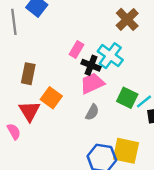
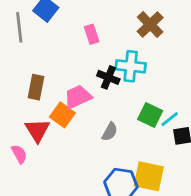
pink rectangle: (77, 50) -> (92, 34), moved, turned -49
cyan cross: (110, 56) -> (131, 66), turned -30
pink trapezoid: (92, 83) -> (78, 97), moved

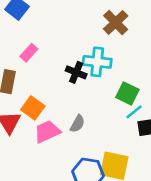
pink rectangle: (92, 34) -> (29, 53), moved, turned 60
pink trapezoid: (78, 97) -> (47, 132), moved
green square: (150, 115) -> (127, 93), moved

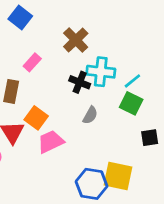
brown cross: (116, 22) -> (76, 40), moved
cyan line: (134, 112) -> (132, 81), moved
gray semicircle: (77, 124) -> (90, 115), moved

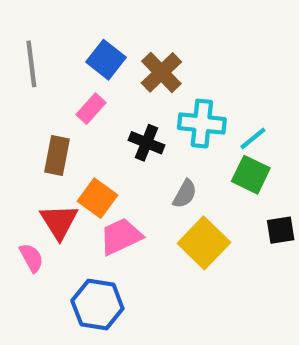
blue square: (20, 18) -> (106, 60), moved
black cross: (80, 82) -> (146, 143), moved
yellow square: (118, 176) -> (204, 243), moved, turned 32
blue hexagon: (92, 184) -> (97, 305), moved

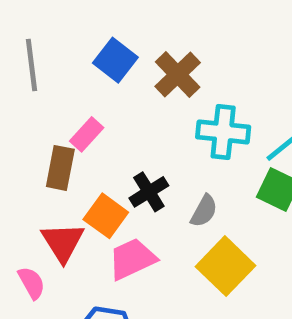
pink rectangle: (91, 109) -> (87, 134), moved
black cross: (146, 143) -> (149, 192), moved, turned 36

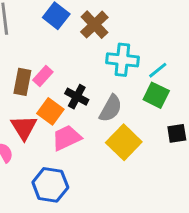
pink rectangle: (87, 134) -> (43, 76), moved
black cross: (149, 192) -> (77, 97), turned -30
gray semicircle: (204, 211) -> (111, 108), size x1.4

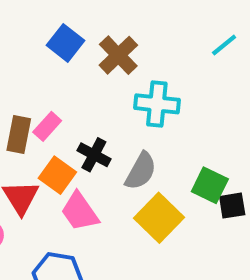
cyan line: (158, 70) -> (224, 45), moved
green square: (156, 95) -> (210, 185), moved
pink trapezoid: (66, 138) -> (80, 212), turned -100

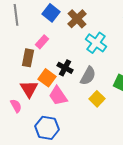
cyan cross: (157, 104) -> (96, 43), turned 30
pink rectangle: (47, 126) -> (42, 42), moved
yellow square: (159, 218) -> (97, 99), size x0.7

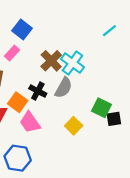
brown cross: (77, 19) -> (51, 61), moved
pink rectangle: (42, 42) -> (12, 53), moved
gray semicircle: (88, 76) -> (64, 88), moved

